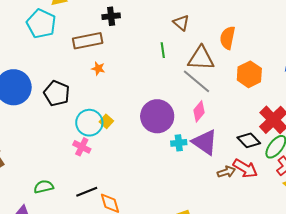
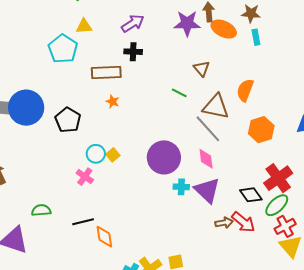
green line: (163, 50) -> (179, 93), turned -63
pink diamond: (199, 111) -> (206, 159), turned -55
cyan circle: (89, 123) -> (96, 154), size x0.7

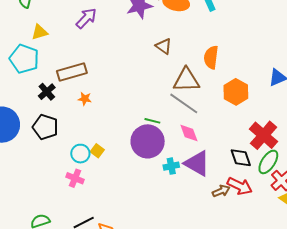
black cross: (133, 52) -> (47, 92), moved, turned -30
green line: (179, 93) -> (152, 121), moved
black diamond: (251, 195) -> (241, 158), turned 30

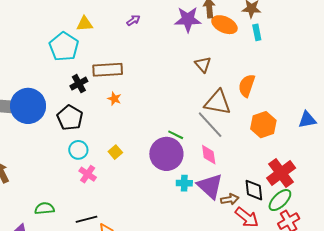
purple arrow: (86, 18) -> (133, 20), size x0.6
cyan circle: (80, 154) -> (78, 150), moved
brown arrow: (221, 191) -> (230, 199), moved

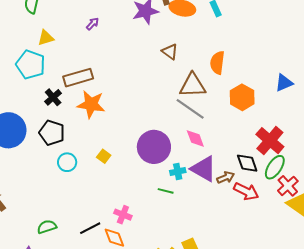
orange star: (114, 99) -> (91, 104), size x2.0
green line: (176, 135) -> (166, 191), moved
pink cross: (88, 174) -> (123, 215), moved

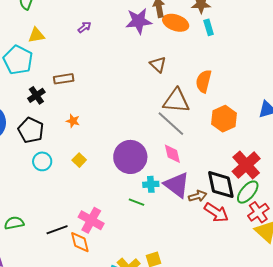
brown rectangle: (78, 78) -> (64, 79), size x0.7
orange star: (91, 104) -> (73, 121), moved, size x0.5
black diamond: (247, 163) -> (221, 185), size x1.4
pink cross: (123, 215) -> (91, 220), size x1.4

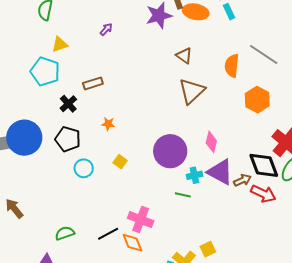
brown triangle: (176, 101) -> (192, 91), moved, turned -40
gray line: (171, 124) -> (264, 55), moved
pink diamond: (172, 154) -> (211, 142), turned 35

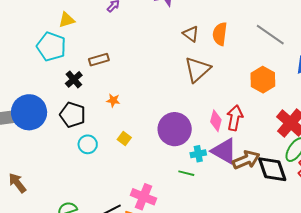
orange semicircle: (232, 66) -> (220, 34), moved
black diamond: (264, 165) -> (272, 169), moved
brown arrow: (242, 180) -> (246, 160), size x1.5
red arrow: (263, 194) -> (235, 118), moved, turned -105

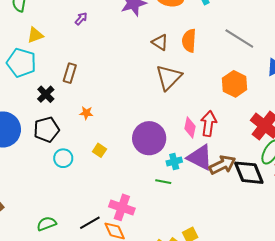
brown rectangle: (99, 60) -> (70, 73), turned -54
black pentagon: (73, 115) -> (46, 130), turned -30

